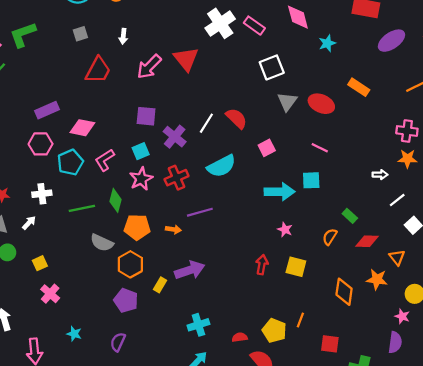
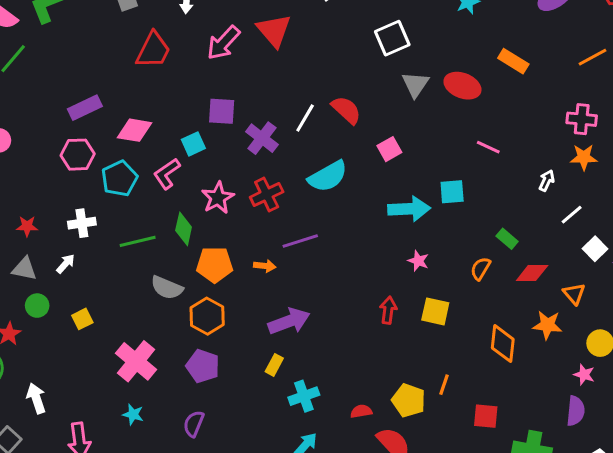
pink line: (320, 148) -> (488, 147), moved
cyan square: (141, 151) -> (193, 144), moved
white arrow: (380, 175) -> (547, 181), turned -64
yellow rectangle: (160, 285) -> (274, 365), moved
pink cross: (50, 294) -> (136, 361), moved, size x1.5

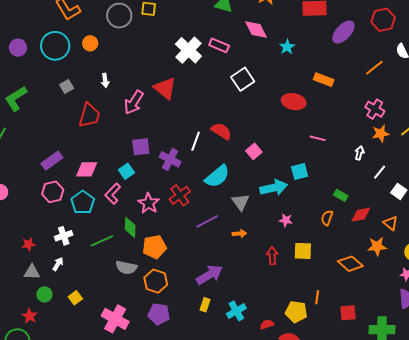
gray triangle: (415, 84) -> (241, 202), moved
pink cross: (582, 119) -> (375, 109), turned 36
orange arrow: (265, 266) -> (239, 234), moved
orange diamond: (503, 344) -> (350, 264), turned -45
cyan cross: (304, 396) -> (236, 311), moved

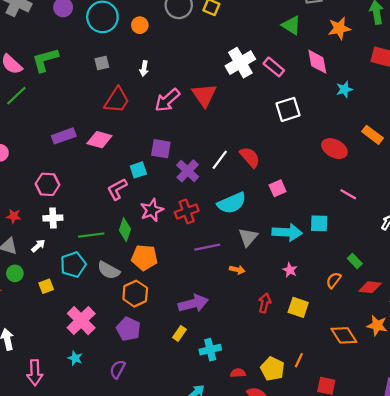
pink diamond: (87, 169) -> (99, 140), moved
pink hexagon: (53, 192) -> (47, 184), moved
cyan pentagon: (83, 202) -> (73, 265), moved

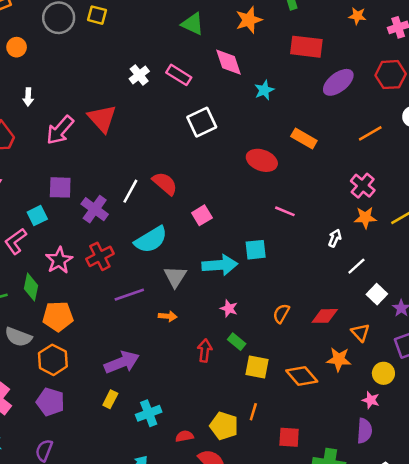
white cross: (240, 63) -> (139, 75), size x0.6
green rectangle: (355, 261) -> (237, 342), moved
yellow square: (298, 307) -> (257, 367), moved

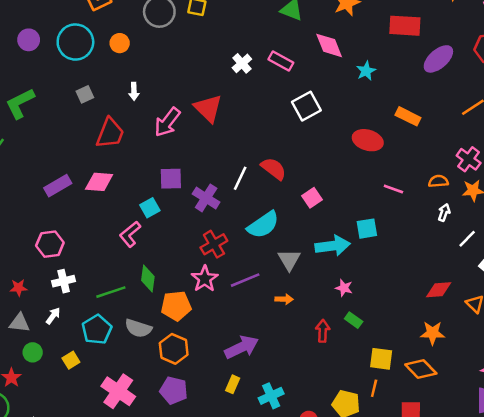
pink star: (59, 260) -> (205, 279), moved
orange semicircle: (281, 313) -> (438, 181), moved, turned 60
orange star: (339, 359) -> (432, 333), moved
yellow square: (257, 367) -> (381, 359), moved
orange diamond: (302, 376) -> (421, 369), moved

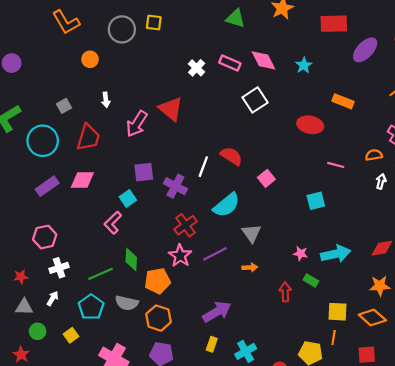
cyan circle: (75, 42) -> (43, 141), moved
pink diamond: (329, 45) -> (263, 60), moved
cyan arrow: (333, 246) -> (336, 254), moved

